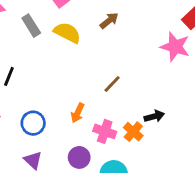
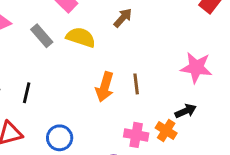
pink star: (175, 47) -> (196, 68), moved
brown line: (112, 84) -> (136, 84), turned -42
orange arrow: (78, 113) -> (105, 87), moved, size x1.4

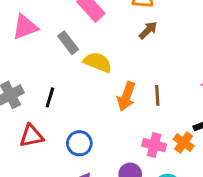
yellow semicircle: (81, 37) -> (98, 62), moved

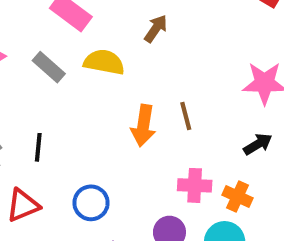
yellow semicircle: (98, 62) -> (104, 62), moved
orange cross: (184, 143) -> (238, 197), moved

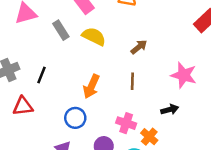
brown arrow: (156, 29) -> (139, 47), moved
orange arrow: (143, 126) -> (91, 86), moved
blue circle: (91, 203) -> (75, 118), moved

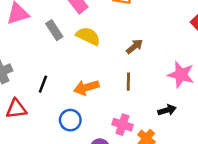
black line: (42, 75) -> (43, 84), moved
orange arrow: (91, 86) -> (86, 87), turned 50

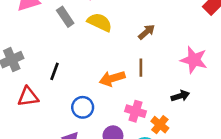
orange arrow: (86, 87) -> (112, 78), moved

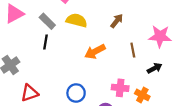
brown line: (141, 68) -> (133, 50), moved
black line: (55, 71) -> (45, 42), moved
orange arrow: (112, 78) -> (95, 52), moved

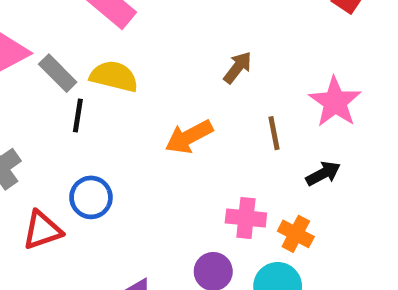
yellow semicircle: (77, 20) -> (114, 76), moved
gray rectangle: (47, 21) -> (58, 73), moved
pink star: (160, 36) -> (335, 102), turned 30
blue circle: (76, 93) -> (91, 197), moved

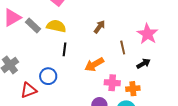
brown arrow: (238, 68) -> (99, 27), moved
black line: (78, 116) -> (65, 49), moved
orange arrow: (189, 137) -> (94, 64), moved
orange cross: (296, 234) -> (133, 89), turned -32

